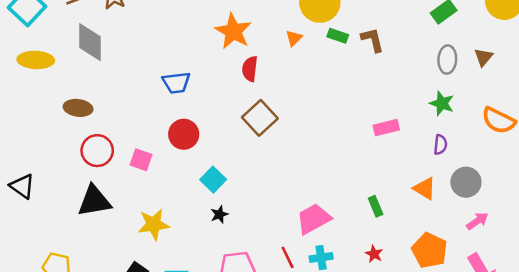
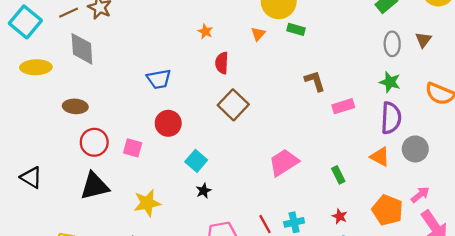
orange star: (233, 31) -> (205, 31), size x0.5
brown L-shape: (373, 40) -> (315, 81), moved
purple semicircle: (440, 145) -> (391, 118), size x1.8
pink trapezoid: (314, 219) -> (284, 162), moved
pink arrow: (477, 221) -> (420, 195), moved

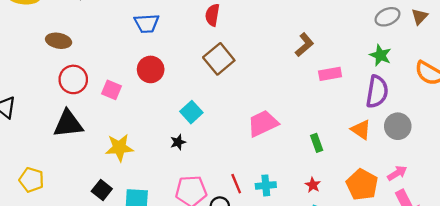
gray ellipse: (392, 44) -> (387, 17), turned 60
brown L-shape: (315, 81) -> (304, 45), turned 60
cyan square: (196, 161) -> (191, 112), moved

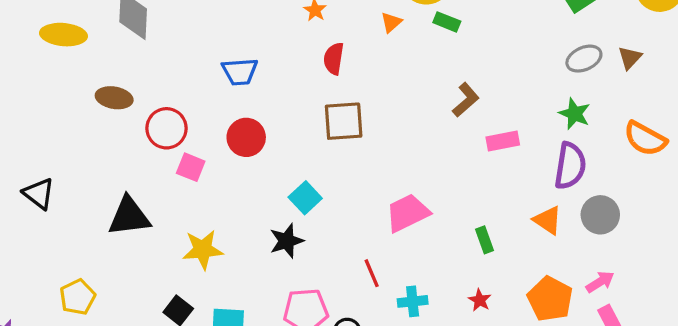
brown square: (219, 59) -> (344, 121), turned 36
red circle: (73, 79) -> (167, 128), moved
black star: (178, 142) -> (287, 241), size x1.5
yellow pentagon: (31, 180) -> (78, 297), turned 30
red line: (236, 184) -> (372, 273), moved

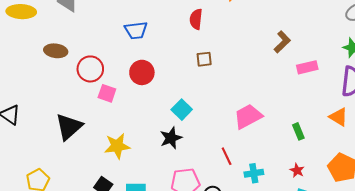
brown square: (344, 121) -> (204, 59), size x0.6
black triangle: (129, 216) -> (69, 127), turned -32

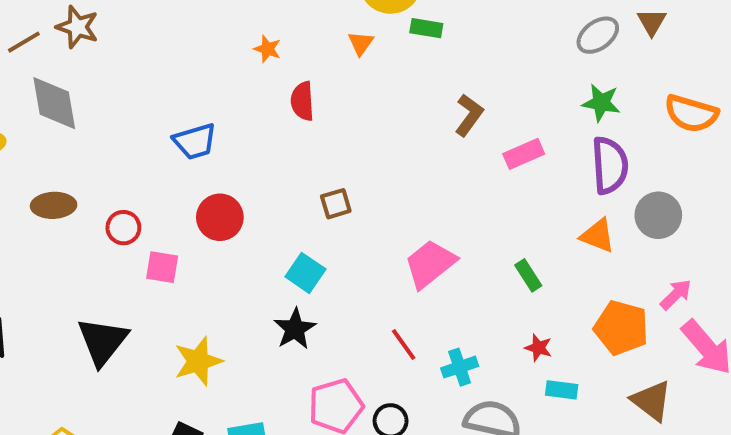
brown square: (204, 59) -> (336, 204), moved
red circle: (90, 69) -> (123, 228), size x0.7

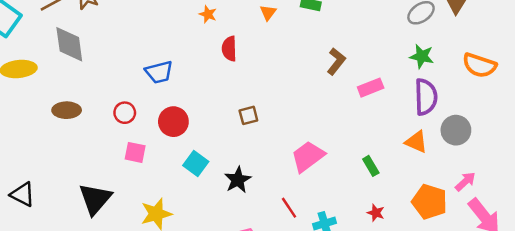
red circle: (123, 228) -> (125, 113), moved
cyan square: (305, 273) -> (196, 164), moved
black star: (295, 329) -> (238, 180), moved

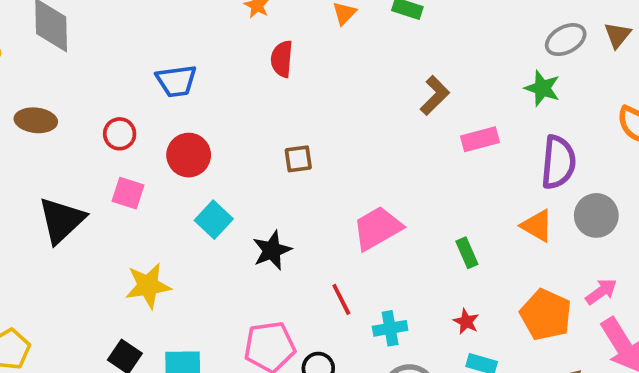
green star: (422, 56) -> (542, 88), moved
black triangle: (95, 199) -> (62, 220), moved

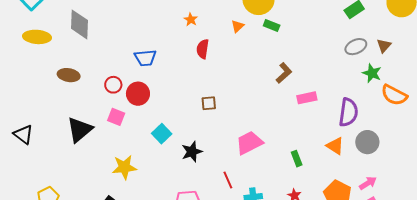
green star: (542, 88) -> (372, 73), moved
red circle: (189, 155) -> (138, 94), moved

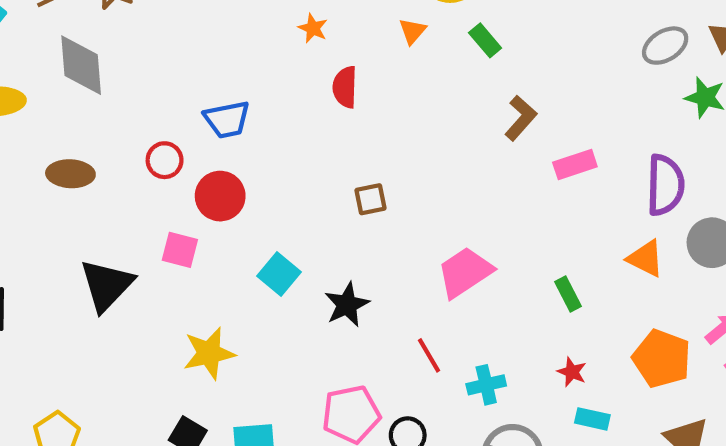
green rectangle: (272, 26) -> (485, 40), moved, turned 35
red circle: (113, 85) -> (165, 160), moved

